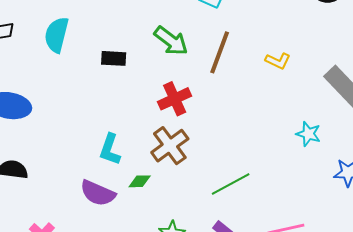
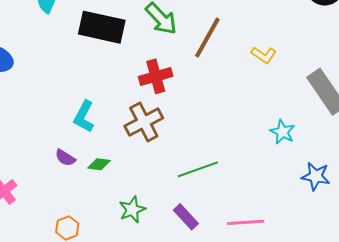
black rectangle: (114, 58) -> (102, 27), size x1.8
green diamond: (140, 181) -> (99, 164), moved
purple semicircle: (98, 193) -> (65, 158), size x0.6

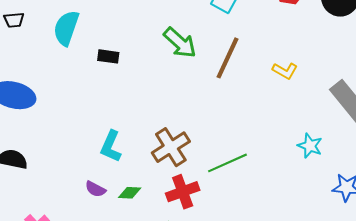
black rectangle: (102, 27) -> (108, 56), moved, size x0.5
red cross: (156, 76) -> (183, 192), moved
green line: (198, 169) -> (228, 163), moved

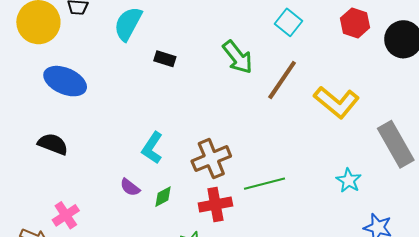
yellow L-shape: (285, 71) -> (337, 102), size x1.8
green diamond: (130, 193) -> (163, 197), turned -40

